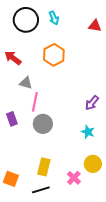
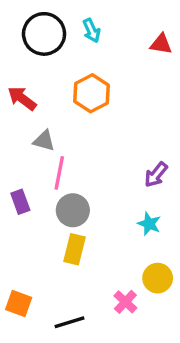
yellow rectangle: (44, 167) -> (75, 249), moved

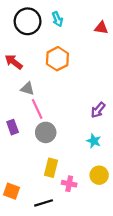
pink line: (59, 173) -> (37, 109), turned -36
yellow rectangle: (75, 249) -> (51, 168), moved
pink cross: (125, 302) -> (69, 184), moved, turned -32

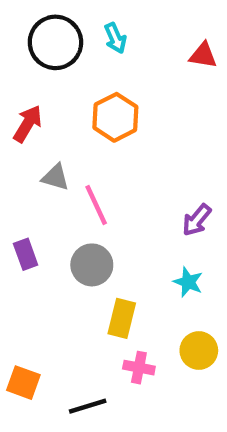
red arrow: (14, 62) -> (28, 124), turned 84
pink line: (37, 109) -> (96, 205), moved
yellow rectangle: (51, 168) -> (122, 318), moved

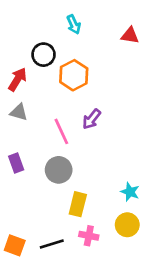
black circle: (55, 42) -> (44, 55), moved, size x0.7
gray triangle: (55, 177) -> (19, 112), moved
purple arrow: (197, 220) -> (92, 119), moved
cyan star: (188, 282) -> (130, 192), moved
black line: (88, 406) -> (52, 244), moved

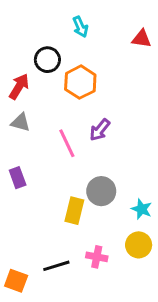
gray circle: (59, 170) -> (101, 191), moved
yellow rectangle: (78, 204) -> (74, 211), moved
orange square: (15, 245) -> (16, 281), moved

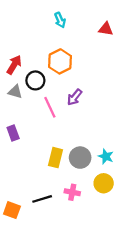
black circle: (47, 60) -> (35, 80), moved
gray circle: (101, 191) -> (80, 158), moved

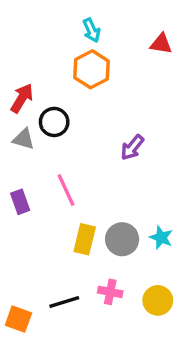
orange hexagon: (60, 61) -> (91, 69), moved
purple arrow: (75, 97) -> (132, 147), moved
pink line: (50, 107) -> (66, 190), moved
yellow circle: (104, 183) -> (158, 300), moved

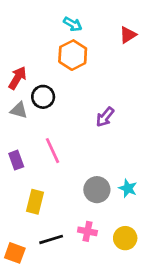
cyan arrow: (91, 30) -> (73, 24), turned -36
red triangle: (161, 44) -> (128, 35), turned -42
yellow rectangle: (85, 239) -> (35, 202), moved

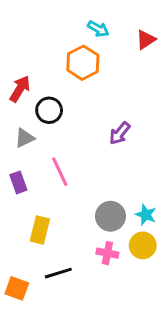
cyan arrow: (73, 24) -> (98, 29), moved
gray triangle: (19, 110) -> (25, 138), moved, turned -42
pink cross: (87, 231) -> (107, 253), moved
yellow circle: (125, 238) -> (143, 245), moved

